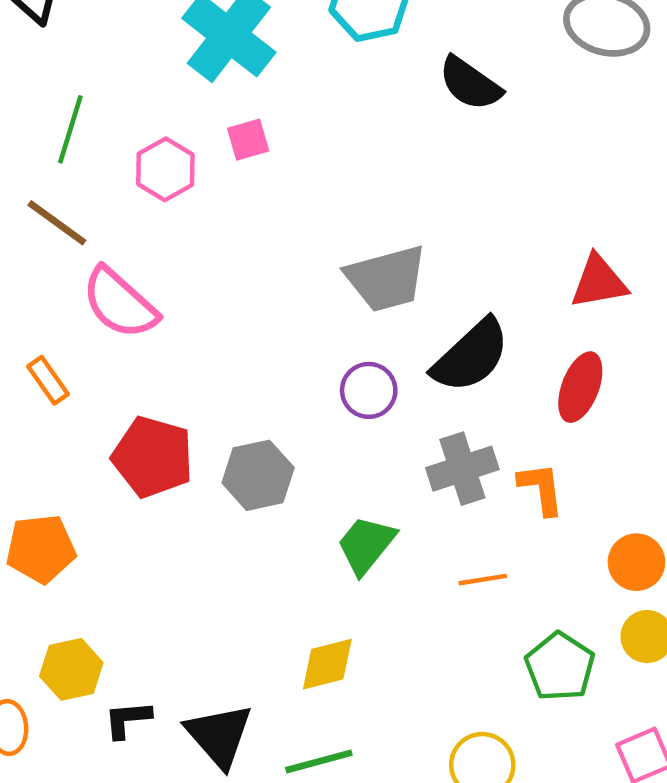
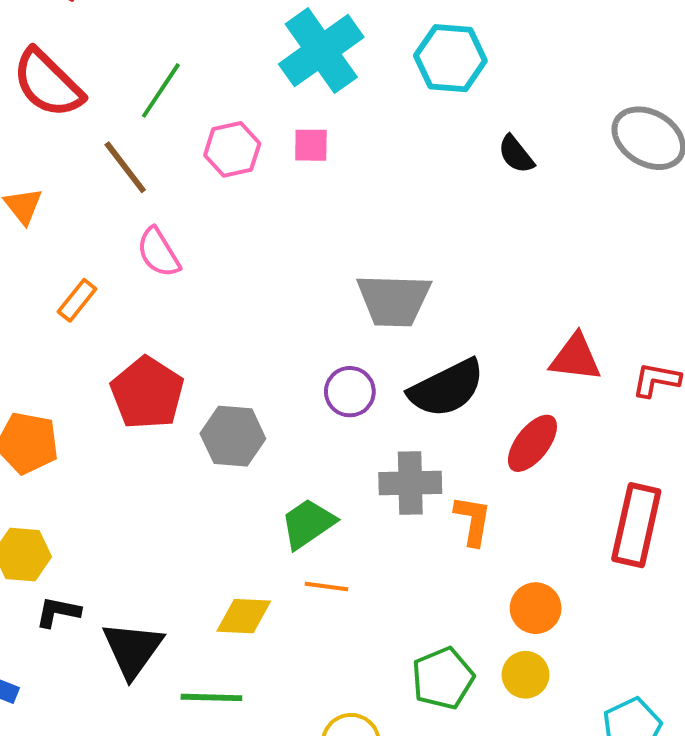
black semicircle: (470, 84) -> (516, 154), size x0.7
pink semicircle: (120, 303) -> (158, 252), size x0.7
orange rectangle: (48, 380) -> (77, 300), turned 57
orange line: (483, 580) -> (326, 587), moved

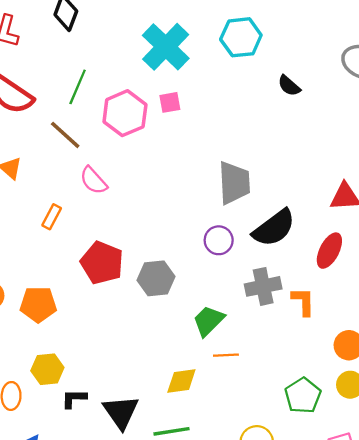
pink hexagon: (232, 149) -> (125, 113), size x1.4
gray trapezoid: (394, 300) -> (234, 183), turned -84

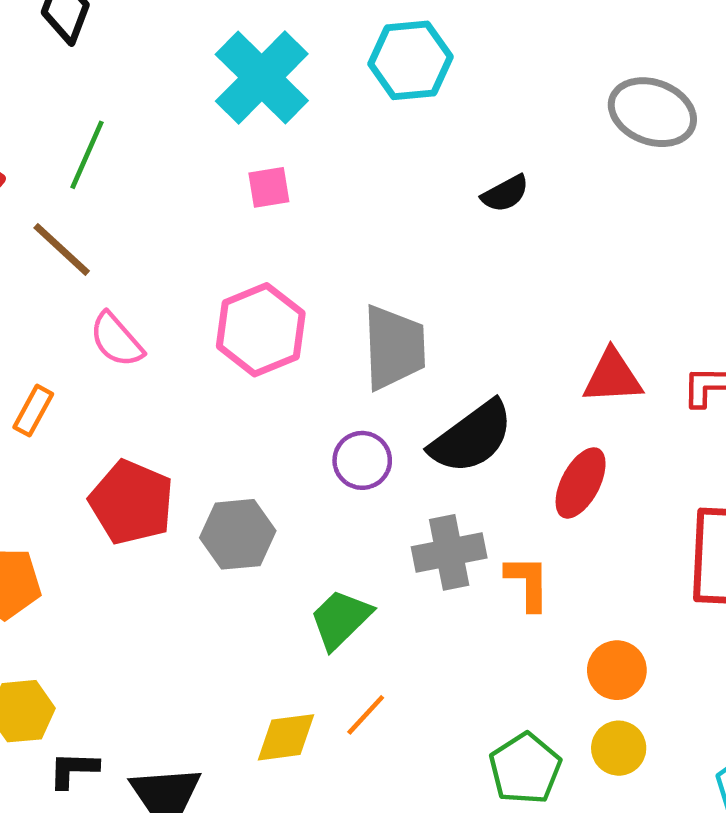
black semicircle: (289, 86) -> (505, 193), moved, turned -70
pink hexagon: (125, 113) -> (261, 330), moved
orange line: (226, 355) -> (366, 715), moved, turned -45

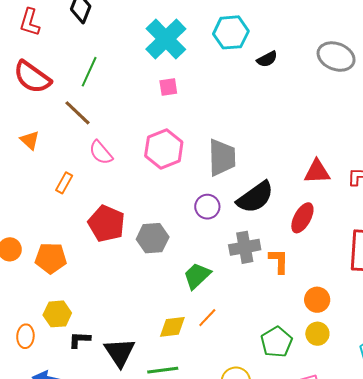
black semicircle: (505, 193) -> (267, 59), moved

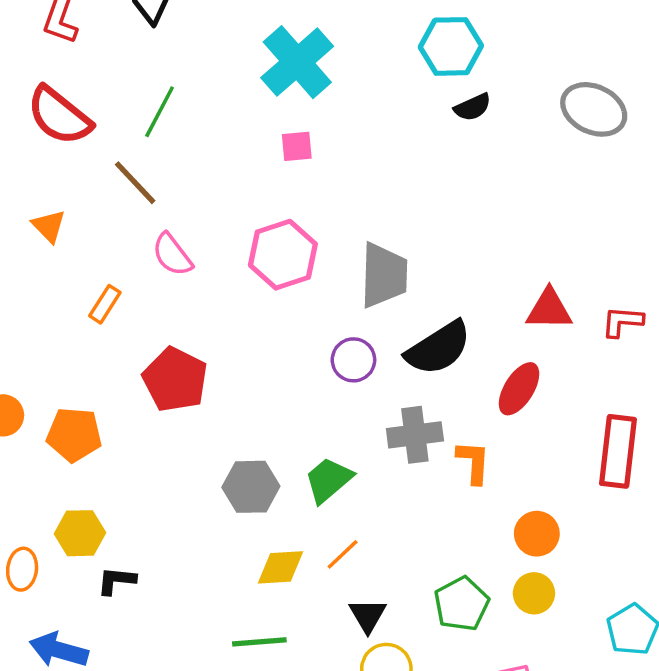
cyan hexagon: (231, 32) -> (451, 46), moved
gray hexagon: (153, 238) -> (251, 487), moved
black triangle: (120, 352) -> (368, 615), moved, size x0.7

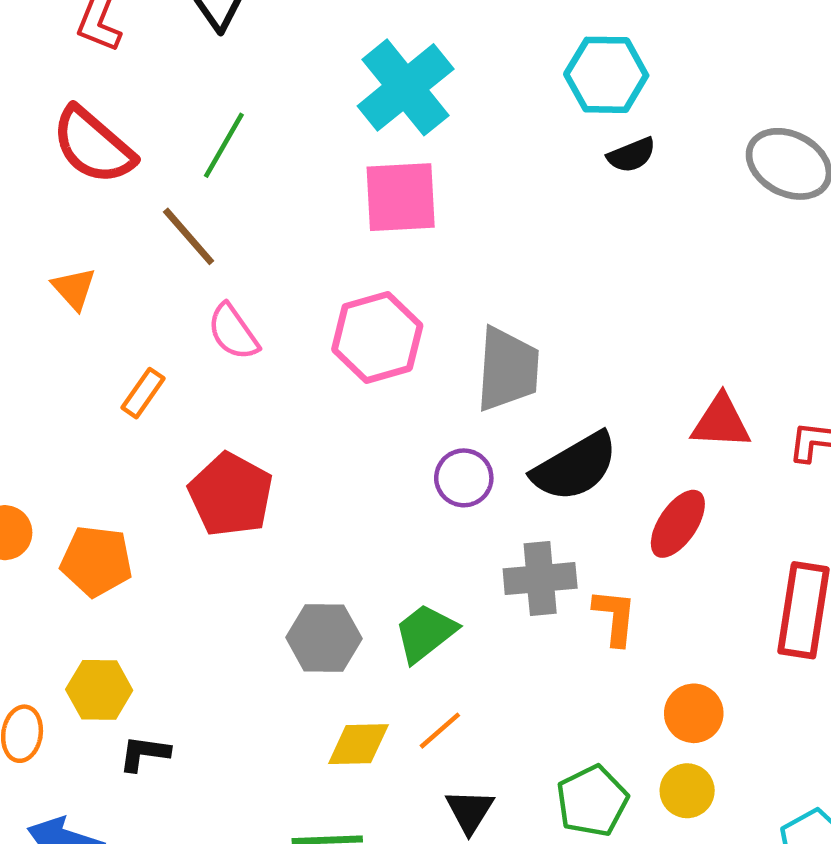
pink square: (297, 146) -> (401, 197), size x1.8

